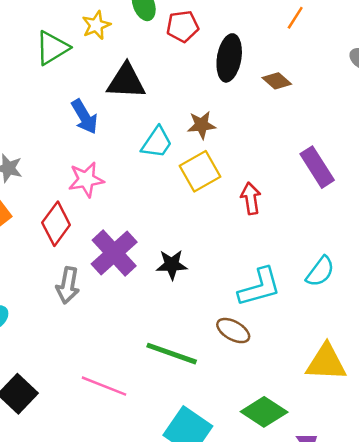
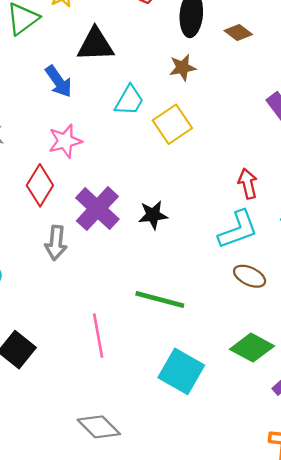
brown star: (201, 125) -> (183, 68), moved
red arrow: (251, 198) -> (248, 184), moved
brown ellipse: (233, 331) -> (250, 276), moved
pink line: (104, 386) -> (98, 336), turned 63

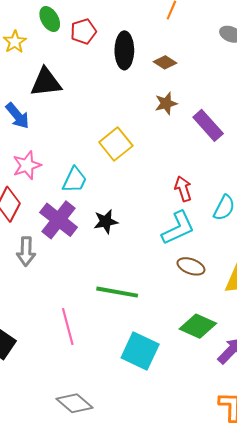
brown star: (183, 68) -> (166, 103), moved
cyan trapezoid: (129, 100) -> (75, 180), moved

